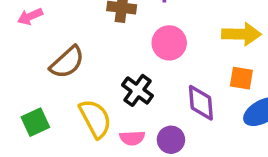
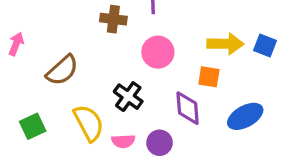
pink arrow: (30, 16) -> (16, 44), moved, turned 135
orange square: (241, 78) -> (209, 77), moved

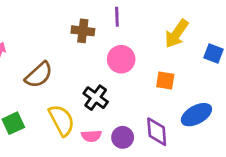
yellow arrow: (225, 44) -> (177, 34), moved, turned 124
purple diamond: (188, 108) -> (157, 132), moved

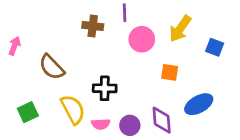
pink circle: (121, 59) -> (142, 39), moved
brown semicircle: (39, 75) -> (52, 67), turned 88
black cross: (96, 98) -> (105, 88), turned -35

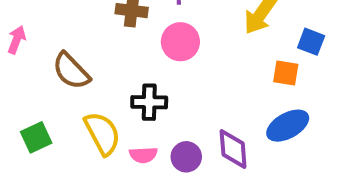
pink circle: (142, 39) -> (180, 42), moved
orange square: (170, 72) -> (286, 73), moved

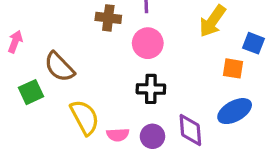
black cross: (149, 102) -> (151, 89), moved
green square: (36, 137) -> (31, 92), moved

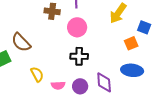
orange square: (233, 68) -> (131, 43), turned -32
blue ellipse: (235, 111) -> (132, 70), turned 35
yellow semicircle: (85, 117) -> (37, 74), size x0.7

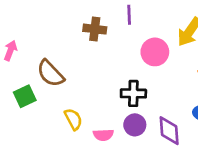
pink circle: (77, 27) -> (155, 52), moved
purple circle: (80, 86) -> (135, 125), moved

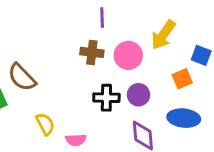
brown cross: (95, 29) -> (92, 52), moved
purple circle: (135, 125) -> (139, 95), moved

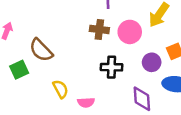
purple circle: (139, 95) -> (152, 62), moved

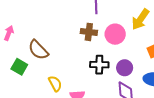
purple circle: (152, 62) -> (125, 68), moved
green square: (19, 70) -> (19, 67), turned -35

